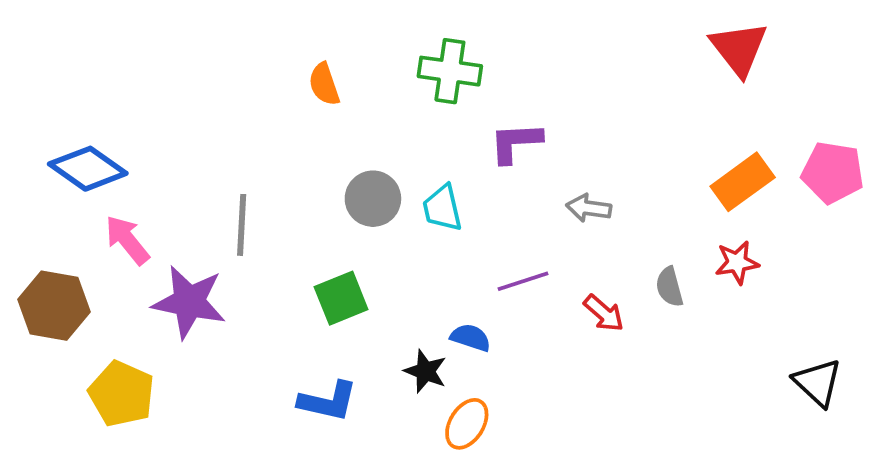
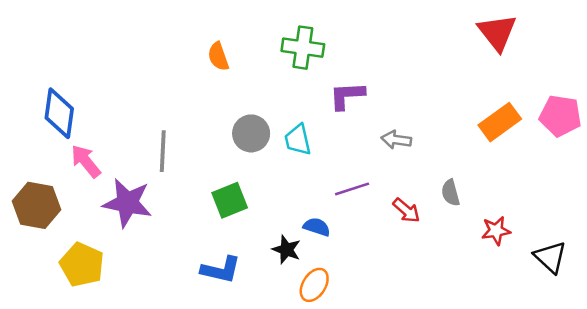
blue diamond: (88, 169) -> (59, 113), turned 63
red star: (737, 262) -> (496, 231), moved

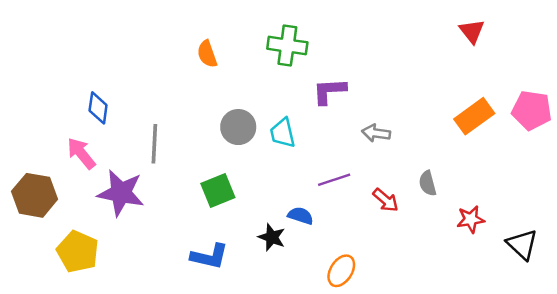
red triangle: (497, 32) -> (472, 31), size x0.7
blue diamond: (59, 113) -> (98, 108), moved, size x0.7
orange ellipse: (314, 285) -> (341, 271), moved

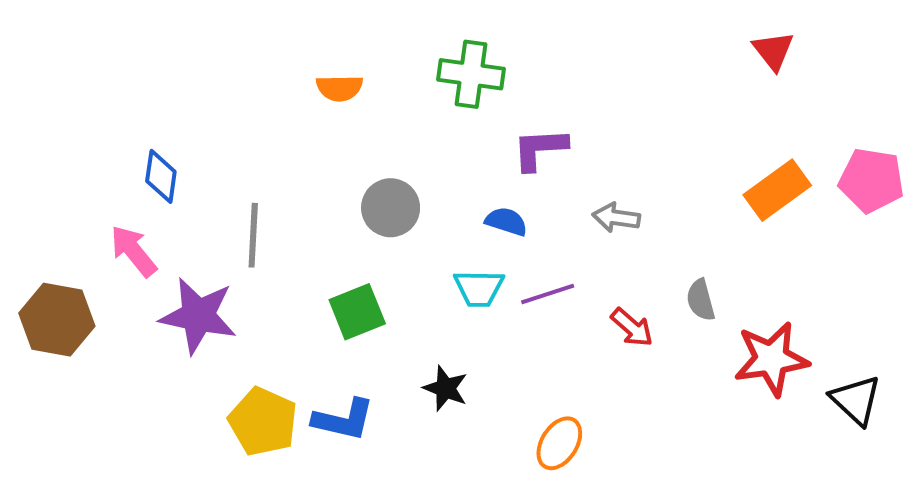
orange semicircle: (207, 54) -> (340, 88), turned -72
cyan trapezoid: (283, 133) -> (479, 288), moved, turned -76
blue semicircle: (301, 216) -> (506, 221), moved
red star: (471, 219) -> (771, 359), size x1.6
yellow pentagon: (78, 252) -> (263, 422), moved

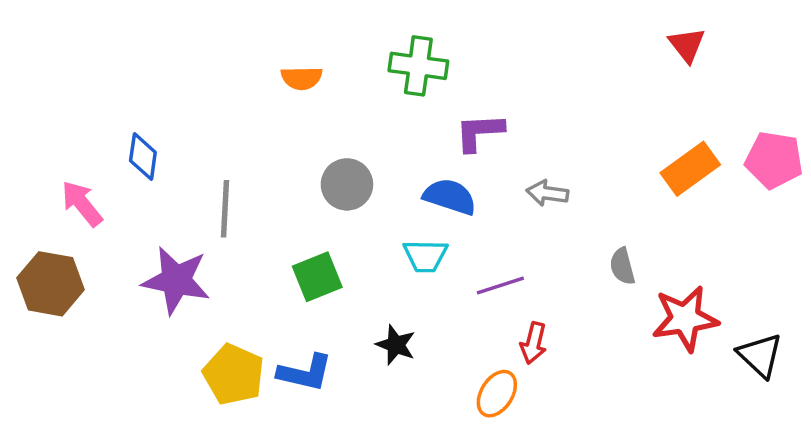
blue semicircle: (506, 221) -> (450, 197), size x1.4
pink arrow: (133, 251) -> (82, 204), moved
purple line: (548, 294) -> (500, 286), moved
red arrow: (632, 327) -> (533, 343), moved, turned 63

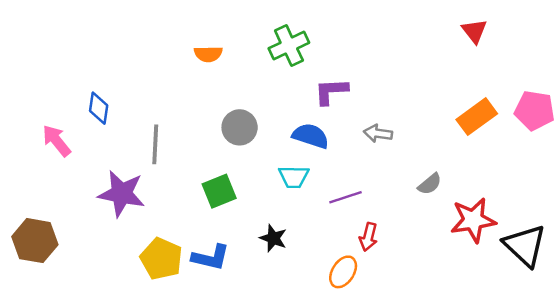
green cross: (418, 66) -> (289, 46), turned -33
gray semicircle: (622, 266) -> (430, 184), turned -115
brown hexagon: (51, 284) -> (35, 241), moved
black triangle: (760, 355) -> (525, 245), size x1.4

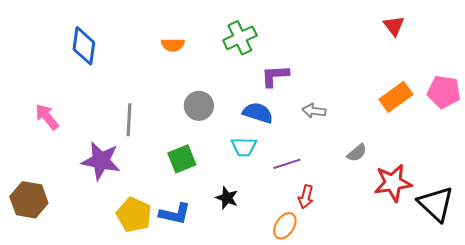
blue diamond: (99, 108) -> (84, 46), moved, size x1.4

